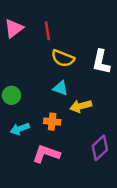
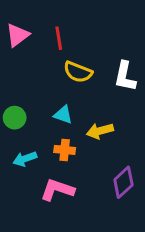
cyan triangle: (60, 88) -> (63, 115), moved

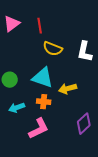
cyan triangle: (63, 115) -> (43, 78), size x1.6
pink L-shape: (57, 190) -> (39, 129), turned 135

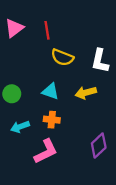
cyan triangle: (43, 78) -> (51, 91), size x0.7
yellow arrow: (68, 89) -> (86, 93), moved

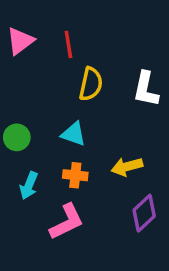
yellow semicircle: (62, 57) -> (91, 84), turned -100
yellow arrow: (86, 93) -> (127, 167), moved
cyan arrow: (20, 127) -> (29, 186), turned -48

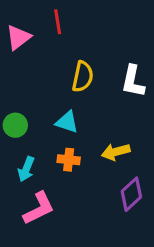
red line: (68, 44) -> (58, 22), moved
pink L-shape: (67, 222) -> (39, 208), moved

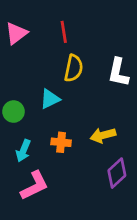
red line: (58, 22) -> (64, 32), moved
cyan triangle: (67, 122) -> (50, 99), moved, turned -45

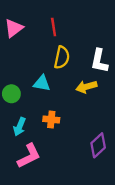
cyan triangle: (50, 99) -> (42, 83), turned 36
yellow arrow: (103, 135) -> (86, 87), moved

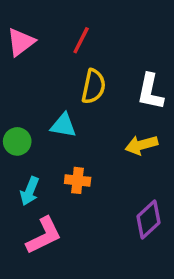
red line: (54, 27) -> (81, 40), turned 36
yellow arrow: (86, 87) -> (141, 145), moved

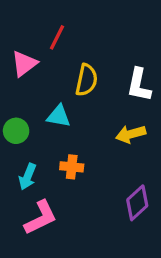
red line: (81, 40) -> (57, 37), moved
pink triangle: (21, 42) -> (24, 64), moved

